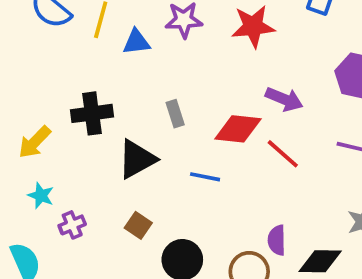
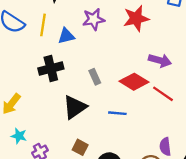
black cross: (92, 113) -> (51, 69), moved
red diamond: (238, 129) -> (134, 82), turned 32

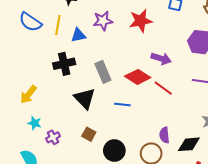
gray rectangle: (95, 77) -> (103, 72), size x1.5
black triangle: (75, 107) -> (85, 98), turned -40

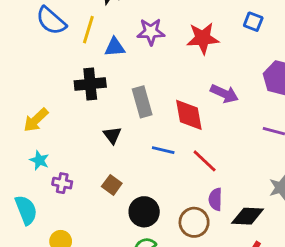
red diamond: (138, 77) -> (189, 115), turned 40
red line: (163, 88) -> (205, 161), moved
black triangle: (85, 98) -> (112, 135), size x0.6
purple cross: (53, 137) -> (62, 183), turned 32

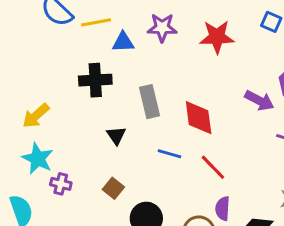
yellow line: (88, 30) -> (96, 22), turned 60
purple arrow: (224, 94) -> (259, 101), moved
cyan star: (39, 160) -> (38, 159), size x1.5

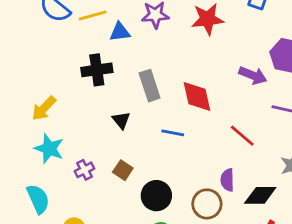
red line: (213, 167) -> (242, 136), moved
purple cross: (61, 184) -> (84, 170), moved, turned -36

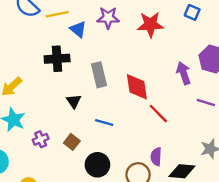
blue triangle: (120, 32) -> (78, 29), turned 42
purple arrow: (253, 75) -> (184, 73), turned -135
blue line: (173, 133) -> (104, 123), moved
red line: (242, 136) -> (158, 114), moved

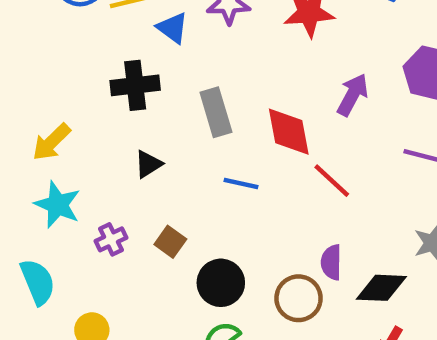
purple arrow: (184, 73) -> (353, 95), moved, turned 50
black triangle: (74, 101) -> (148, 164), moved, turned 35
blue line: (104, 123) -> (241, 184), moved

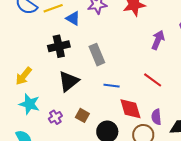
red diamond: (289, 132) -> (130, 109), moved
black triangle: (148, 164) -> (69, 81), size x1.6

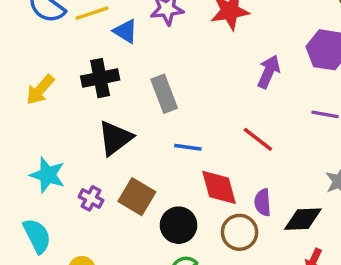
yellow arrow: (24, 76) -> (40, 90), moved
brown square: (82, 115) -> (137, 197), size x1.5
purple cross: (55, 117) -> (91, 198), turned -32

